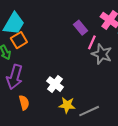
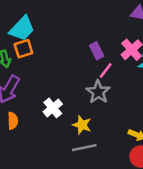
gray star: (102, 54) -> (98, 92), moved
yellow star: (67, 105) -> (82, 125), moved

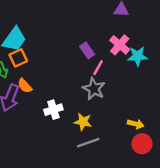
white cross: (53, 108) -> (53, 110), turned 30
orange semicircle: (13, 121) -> (25, 86), moved, turned 147

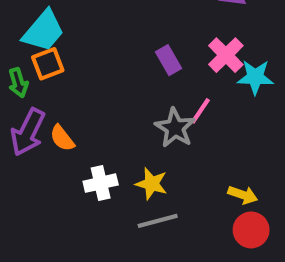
pink line: (98, 68) -> (200, 111), moved
orange semicircle: (25, 86) -> (62, 138), moved
white cross: (53, 110) -> (101, 183), moved

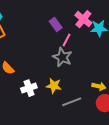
pink line: (200, 111) -> (66, 40), moved
gray line: (158, 221) -> (72, 102), moved

